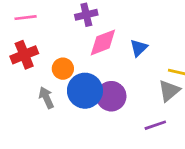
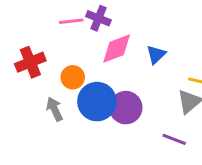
purple cross: (86, 15) -> (98, 18), turned 35
pink line: (26, 18) -> (71, 21), moved
purple line: (155, 125) -> (174, 139), turned 40

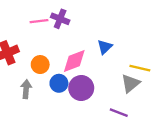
pink diamond: (117, 49) -> (74, 61), moved
blue circle: (97, 102) -> (59, 83), size x0.6
gray arrow: (55, 109) -> (26, 89), turned 30

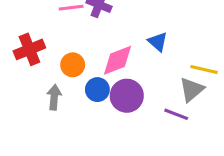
blue triangle: (105, 47) -> (158, 42), turned -35
purple line: (119, 113) -> (176, 114), moved

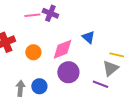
blue circle: (97, 90) -> (39, 86), moved
gray arrow: (54, 97) -> (20, 88), moved

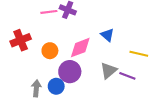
gray triangle: (110, 68) -> (108, 71), moved
purple circle: (68, 72) -> (70, 72), moved
purple line: (100, 84) -> (127, 76), moved

